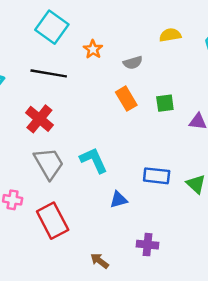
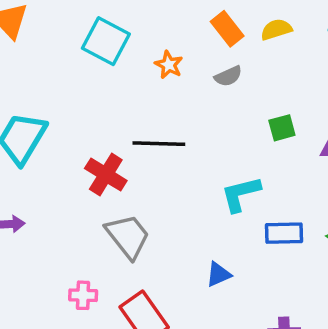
black line: (49, 73) -> (159, 144), moved
orange rectangle: (126, 99) -> (227, 29), moved
cyan L-shape: (94, 160) -> (241, 194), moved, turned -72
blue triangle: (118, 200) -> (218, 274), moved

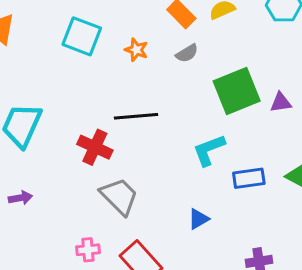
green square: (282, 128) -> (237, 91), size x2.0

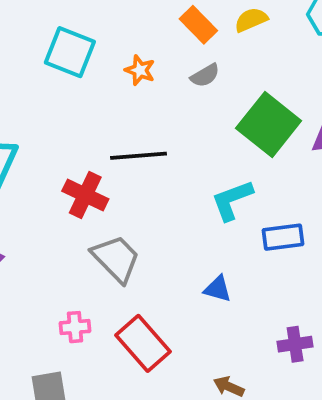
green square: (237, 91) -> (269, 124), turned -30
blue triangle: (198, 219) -> (218, 289), turned 45

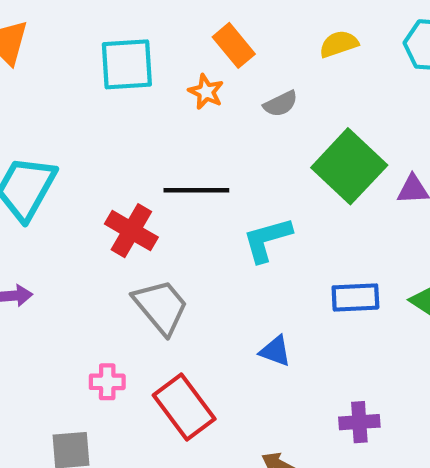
orange rectangle: (198, 25) -> (234, 45), moved
cyan square: (70, 52) -> (127, 64), turned -30
cyan L-shape: (232, 200) -> (267, 240), moved

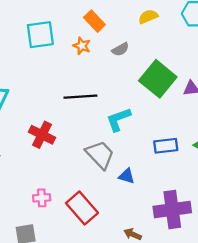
red cross: (131, 231) -> (42, 135), moved
gray trapezoid: (161, 307) -> (100, 155), moved
purple cross: (359, 422) -> (172, 209), size x1.8

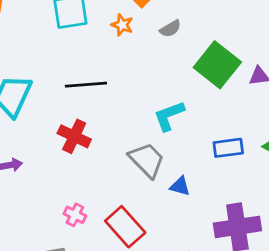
black line: (80, 97) -> (86, 85), moved
pink cross: (42, 198) -> (75, 215), turned 30

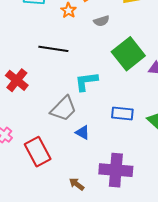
black line: (86, 85) -> (53, 49), moved
gray trapezoid: (147, 160) -> (63, 109), turned 76

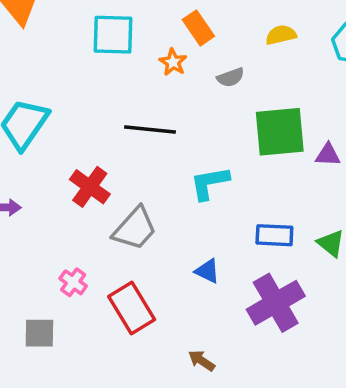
green square: (128, 54) -> (280, 132), turned 36
gray trapezoid: (63, 109) -> (135, 229), moved
purple cross: (116, 170) -> (276, 303), moved, turned -32

